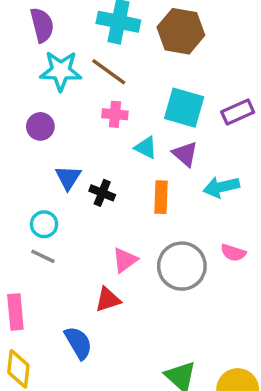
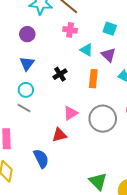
cyan square: (184, 108) -> (110, 29), size x0.6
blue triangle: (68, 178) -> (27, 64), moved
black cross: (102, 193) -> (60, 74), turned 32

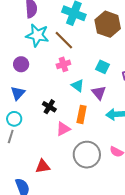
pink cross: (70, 30) -> (63, 64), turned -32
black cross: (60, 74) -> (49, 107), turned -32
gray line: (24, 108) -> (11, 137), turned 72
pink triangle: (70, 113) -> (63, 129), moved

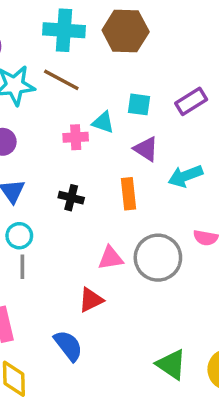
pink cross: (63, 64) -> (76, 137), moved, turned 32
cyan triangle: (78, 86) -> (103, 122), moved
pink triangle: (63, 129) -> (111, 258), moved, turned 35

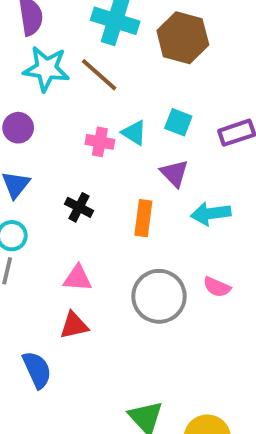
pink triangle: (111, 258) -> (78, 278), moved

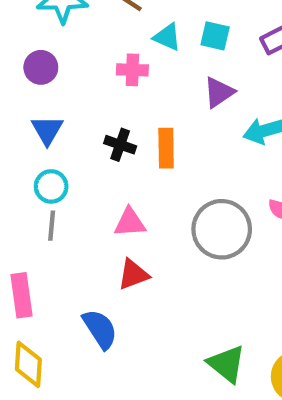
cyan triangle: (134, 133) -> (167, 37), moved
purple triangle: (174, 173) -> (219, 92), turned 48
orange rectangle: (143, 218) -> (166, 148), moved

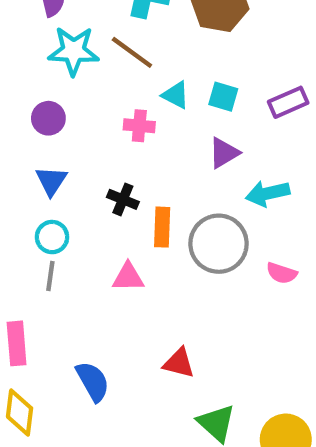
orange rectangle: (166, 148) -> (162, 227), moved
gray circle: (222, 229) -> (219, 244), moved
red triangle: (133, 274) -> (179, 363), moved, turned 32

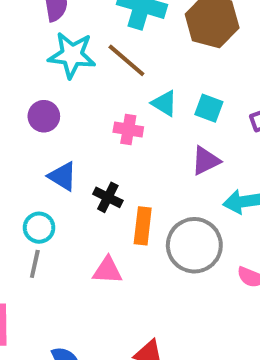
blue triangle: (51, 181) -> (62, 176), moved, turned -36

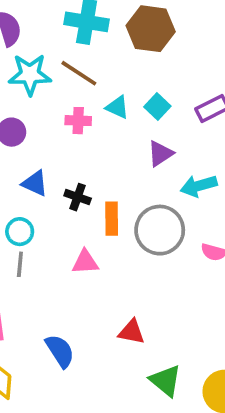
cyan square: (209, 108) -> (157, 106), turned 30
pink cross: (128, 130) -> (78, 121), moved

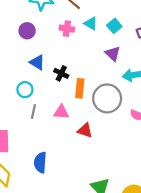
purple triangle: (160, 154) -> (113, 54), turned -49
gray line: (20, 264) -> (33, 112), moved
red triangle: (132, 332) -> (85, 130), moved
blue semicircle: (60, 351) -> (40, 162), turned -150

